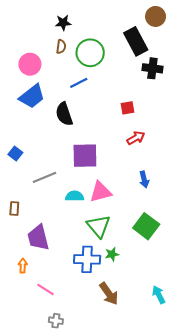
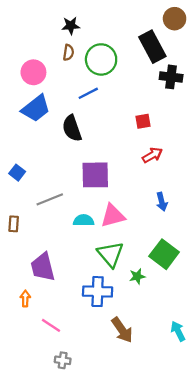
brown rectangle: (14, 209) -> (14, 224), moved
green star: (112, 254) -> (137, 276), moved

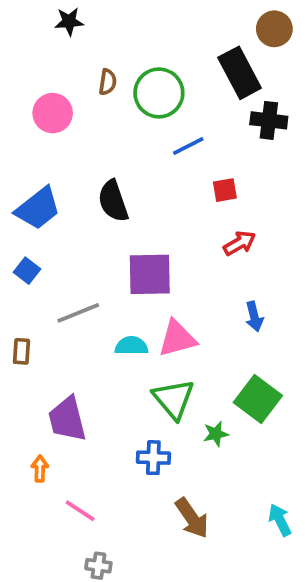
black star: (71, 26) -> (69, 21), moved
blue line: (88, 93) -> (188, 146), moved
blue trapezoid: (36, 108) -> (38, 208), moved
blue cross: (98, 292) -> (153, 458), size x0.7

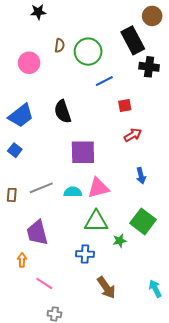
gray line: (78, 313) -> (41, 188), moved
green triangle: (174, 399) -> (96, 221), turned -50

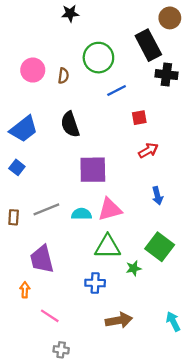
black star: (38, 12) -> (70, 13), moved
brown semicircle: (60, 45) -> (63, 76), moved
brown arrow: (106, 288) -> (119, 320), turned -65

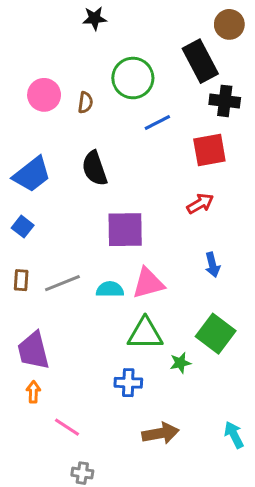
red square: (139, 118) -> (209, 150), moved, size x1.6
brown rectangle: (14, 217) -> (21, 280), moved
purple trapezoid: (42, 259) -> (33, 351), moved

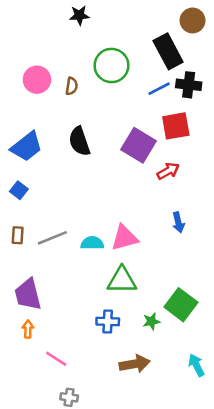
blue line: (157, 122) -> (159, 89), moved
purple square: (125, 230) -> (139, 145), moved, turned 32
green square: (216, 334) -> (181, 305), moved
green star: (180, 363) -> (151, 321), moved

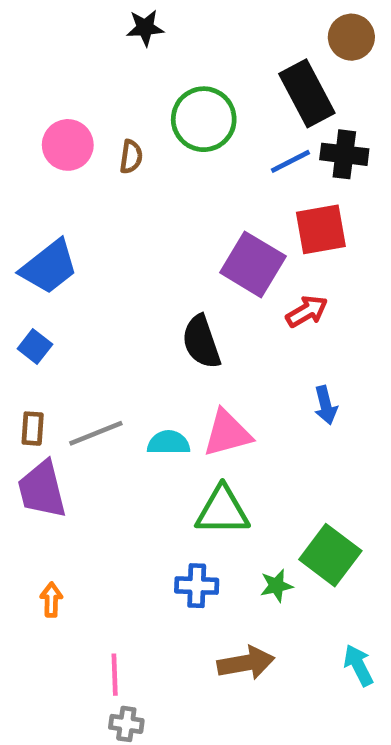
black semicircle: (79, 141) -> (201, 342), moved
purple trapezoid: (28, 294) -> (42, 490), moved
pink line: (56, 359) -> (115, 675), moved, turned 55

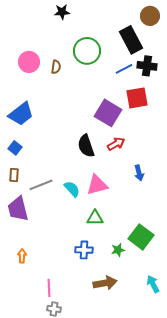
red arrow: (307, 311) -> (116, 144), moved
brown rectangle: (33, 429) -> (14, 175), moved
cyan semicircle: (169, 443) -> (72, 189), turned 48
green triangle: (222, 511) -> (95, 218), size x0.7

